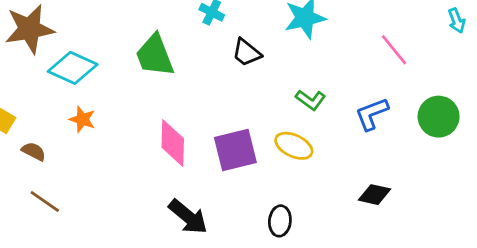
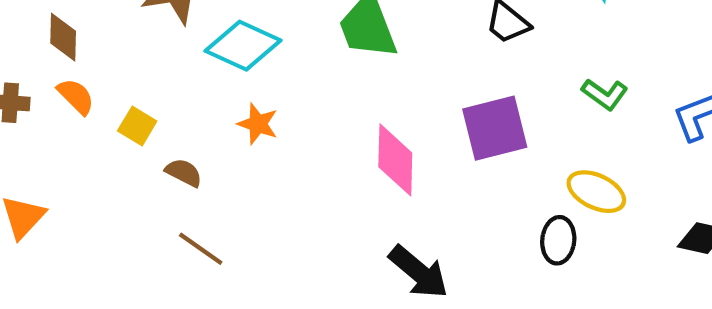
yellow ellipse: (294, 146) -> (596, 192), moved
purple square: (235, 150) -> (495, 128), moved
black ellipse: (280, 221) -> (558, 240), moved

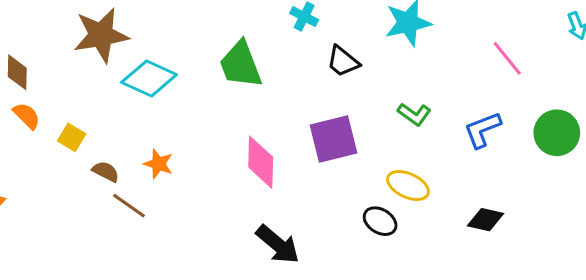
orange star: (258, 124) -> (158, 164), moved
black ellipse: (558, 240) -> (380, 221), turned -64
brown line: (201, 249) -> (129, 206), moved

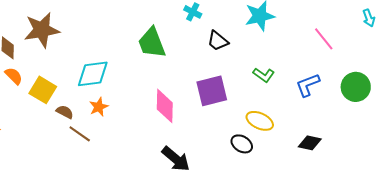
brown star: (101, 35) -> (42, 30), moved
cyan diamond: (149, 79) -> (93, 74), moved, turned -32
yellow square: (72, 137) -> (43, 90), size x1.5
orange star: (158, 164) -> (99, 107), turned 30

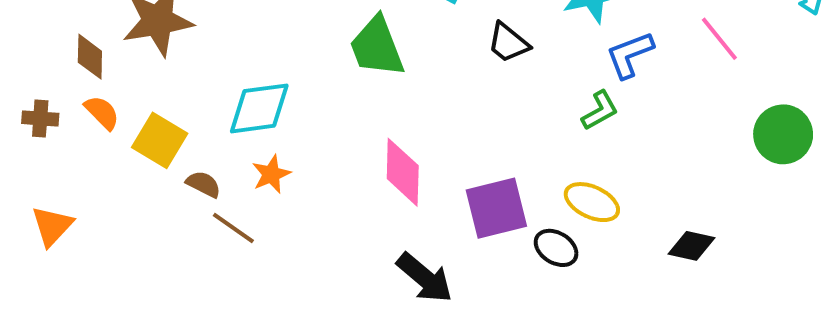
green L-shape: (264, 75) -> (600, 110), turned -65
blue L-shape: (308, 85) -> (630, 55), moved
purple square: (212, 91) -> (496, 208), moved

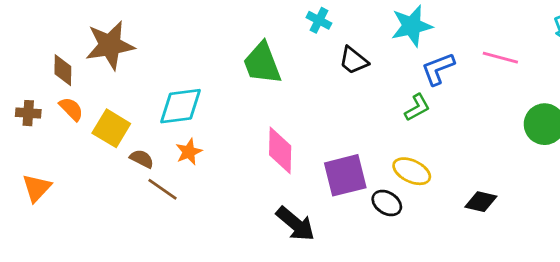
pink line: (719, 39) -> (500, 58), turned -36

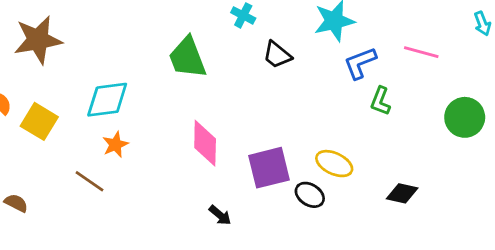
green L-shape: (417, 108) -> (380, 101), moved, turned 140
brown semicircle: (142, 159) -> (16, 203), moved
black arrow: (295, 224) -> (220, 215), size x0.6

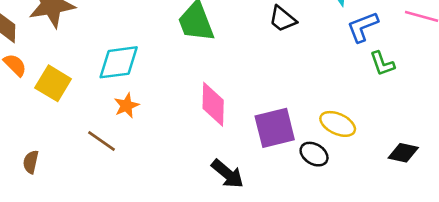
green L-shape: (380, 101) -> (382, 64), turned -40
brown semicircle: (16, 203) -> (31, 162), turned -105
black arrow: (220, 215) -> (227, 174), size x1.5

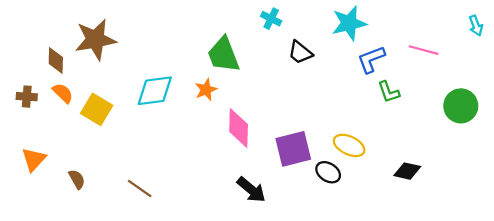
orange star: (126, 106) -> (206, 90), moved
brown line: (102, 141) -> (140, 189), moved
brown semicircle: (31, 162) -> (77, 179), turned 138

